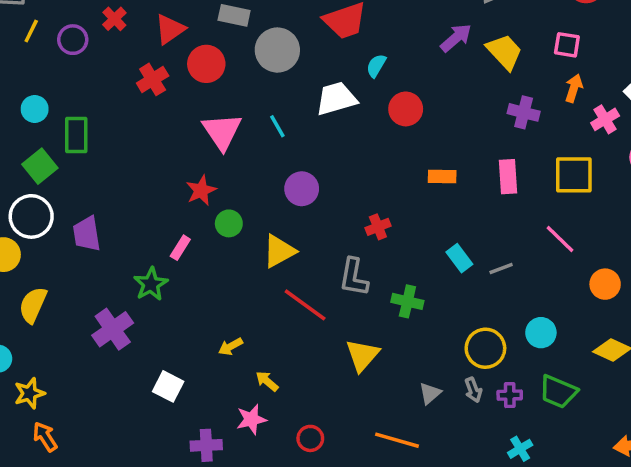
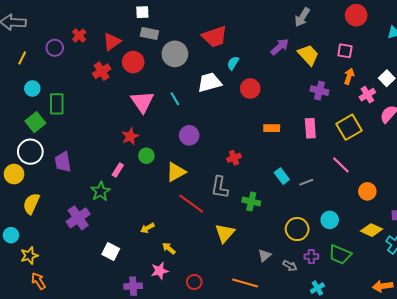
yellow line: (31, 31) -> (22, 58), moved
yellow square: (574, 175) -> (349, 127), turned -30
gray arrow: (473, 390) -> (290, 266), moved, turned -40

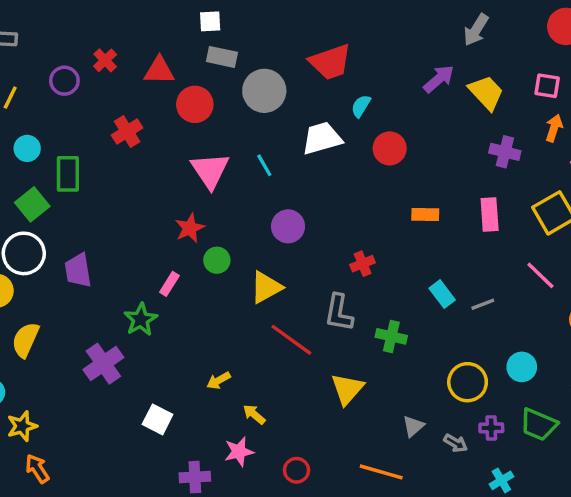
red triangle: (112, 42) -> (159, 70), turned 36
red cross: (102, 71) -> (127, 131), moved

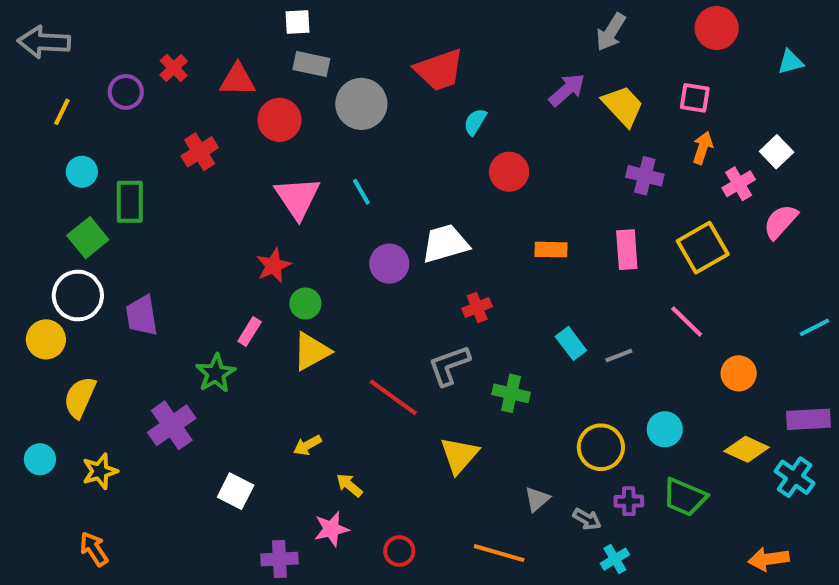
white trapezoid: (322, 138) -> (445, 244), moved
yellow triangle: (266, 287) -> (311, 351), moved
gray L-shape: (339, 313) -> (449, 365), turned 60
yellow star: (22, 426) -> (100, 471), moved
cyan cross: (501, 480) -> (615, 559), moved

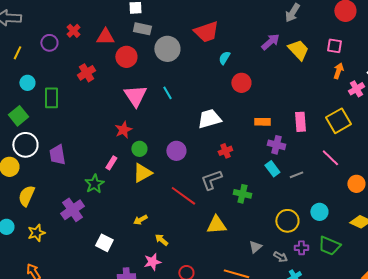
purple cross: (645, 176) -> (276, 145), moved
green square: (88, 238) -> (18, 116), moved
purple circle: (389, 264) -> (176, 151), moved
yellow triangle: (459, 455) -> (216, 225), turned 45

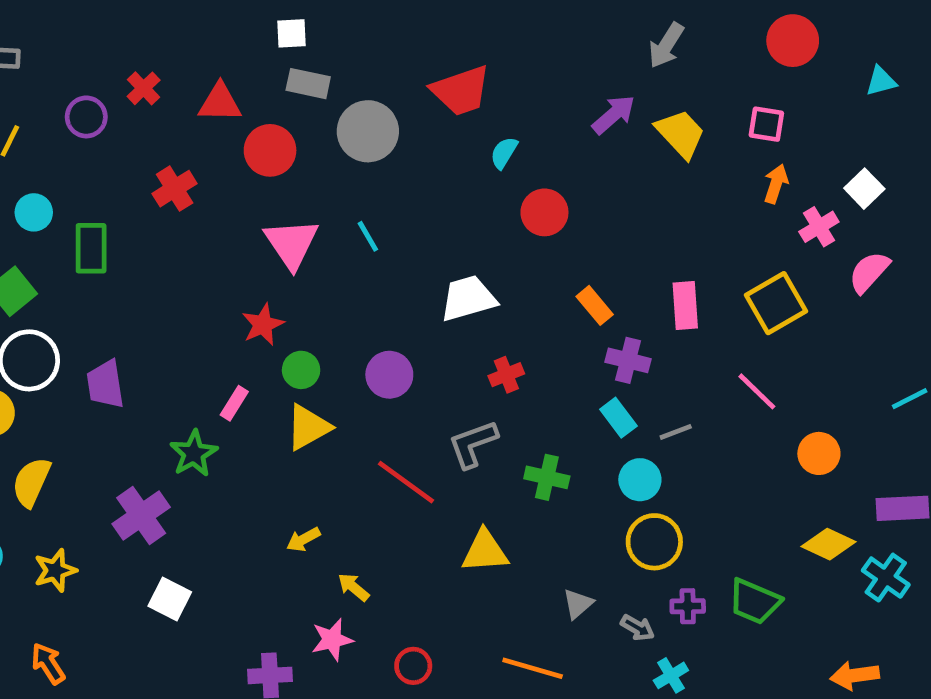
orange rectangle: (262, 122) -> (595, 305), turned 49
cyan circle: (319, 212) -> (640, 480), moved
white square: (104, 243) -> (170, 599), moved

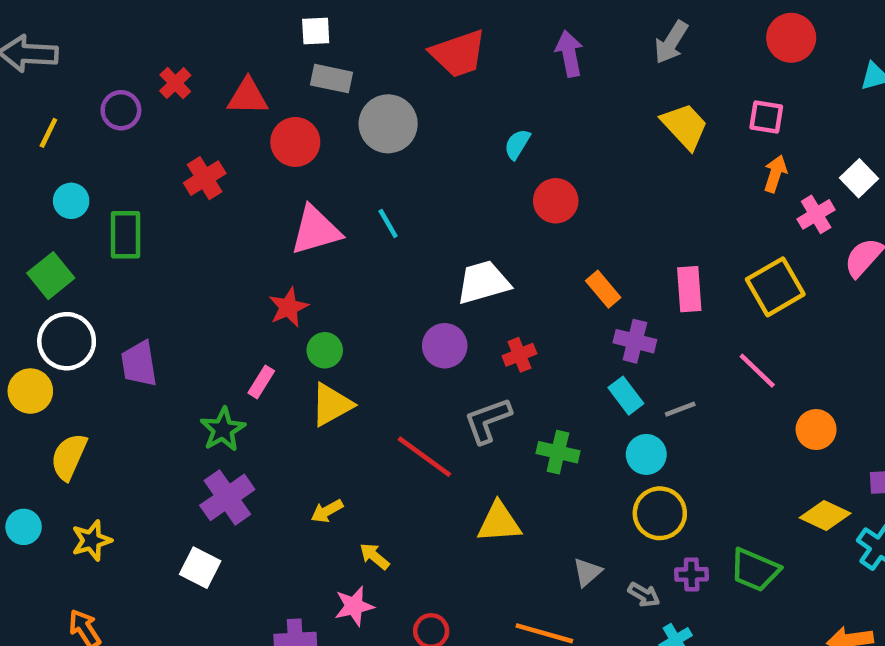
red trapezoid: (461, 91) -> (458, 54), moved
purple arrow: (614, 115) -> (569, 54), moved, turned -60
pink triangle: (291, 243) -> (316, 230), turned 48
purple circle: (389, 375) -> (445, 346), moved
purple cross: (141, 516) -> (227, 497), moved

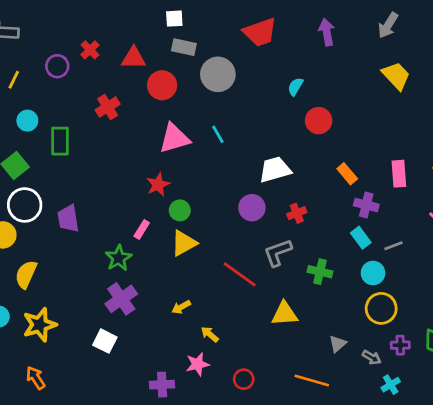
yellow star: (91, 540) -> (40, 325), size x1.4

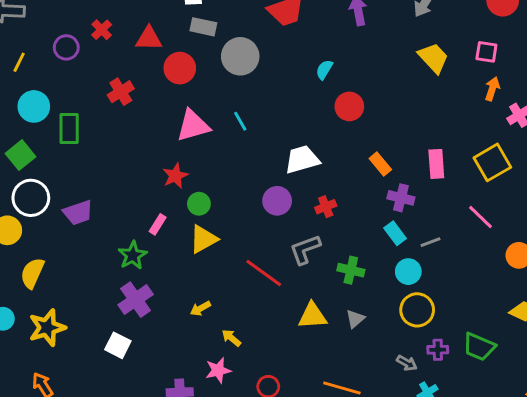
cyan circle: (27, 121) -> (34, 106), size x1.4
purple trapezoid: (68, 219) -> (78, 213), turned -100
gray triangle: (338, 344) -> (355, 319), moved

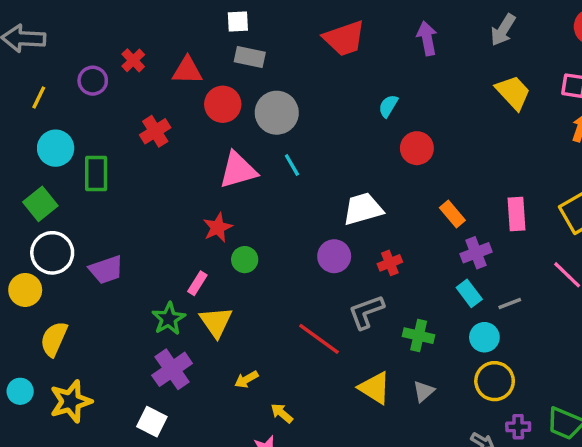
gray circle: (240, 56) -> (277, 113), moved
purple cross: (401, 198) -> (476, 253), turned -35
yellow triangle: (203, 239) -> (216, 322), moved, turned -36
yellow triangle: (312, 316) -> (375, 388), turned 36

